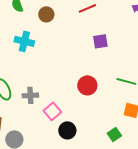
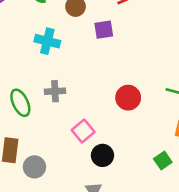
purple square: (100, 41) -> (104, 30), moved
gray cross: (30, 95) -> (55, 91), moved

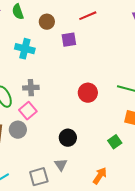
pink square: (83, 131) -> (28, 111), moved
gray circle: (34, 167) -> (18, 130), moved

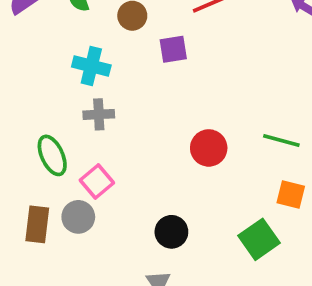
gray cross: (31, 88) -> (99, 114), moved
green square: (115, 142) -> (259, 239), size x1.5

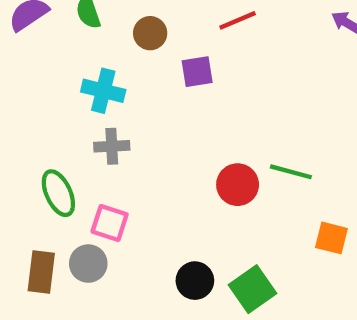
green line: (281, 141) -> (291, 172), moved
pink square: (97, 182) -> (110, 223), turned -32
green square: (259, 239) -> (252, 289), moved

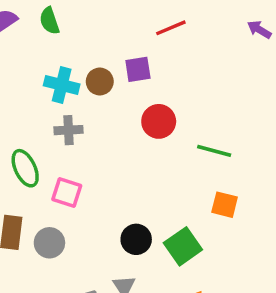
brown circle: (150, 33) -> (100, 82), moved
red circle: (238, 185) -> (159, 121), moved
orange square: (331, 238) -> (225, 205), moved
gray circle: (88, 264) -> (49, 243), moved

